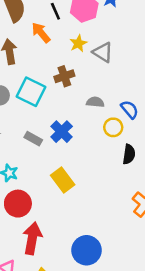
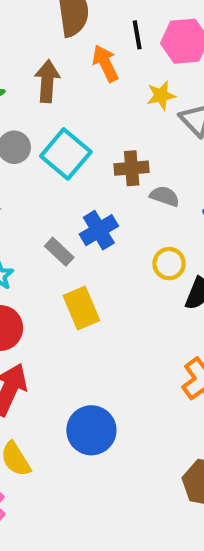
brown cross: (64, 76) -> (132, 168), moved
yellow circle: (113, 127) -> (169, 264), moved
gray rectangle: (33, 139) -> (59, 252), moved

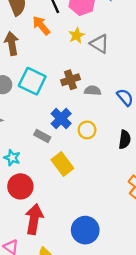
yellow circle: (169, 264) -> (87, 130), moved

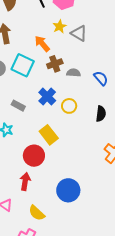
orange arrow: (41, 26) -> (42, 44), moved
gray rectangle: (42, 136) -> (18, 106), moved
red circle: (20, 186) -> (34, 156), moved
red arrow: (34, 219) -> (25, 181), size x0.7

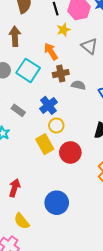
yellow star: (60, 26) -> (63, 30), moved
yellow circle: (69, 106) -> (56, 125), moved
red circle: (34, 156) -> (70, 152), moved

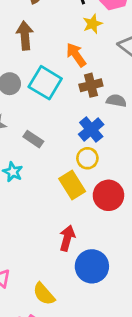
blue cross: (49, 105) -> (91, 129), moved
red arrow: (15, 188) -> (67, 238), moved

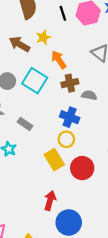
yellow star: (93, 24) -> (43, 37), moved
brown arrow: (25, 36) -> (20, 44), turned -55
blue cross: (91, 129) -> (70, 117), turned -30

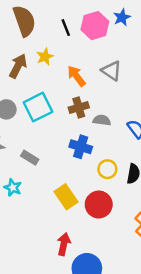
brown arrow: (20, 44) -> (18, 66), turned 90
orange arrow: (59, 60) -> (76, 76), moved
cyan square: (35, 81) -> (38, 107), turned 35
yellow circle: (66, 139) -> (107, 169), moved

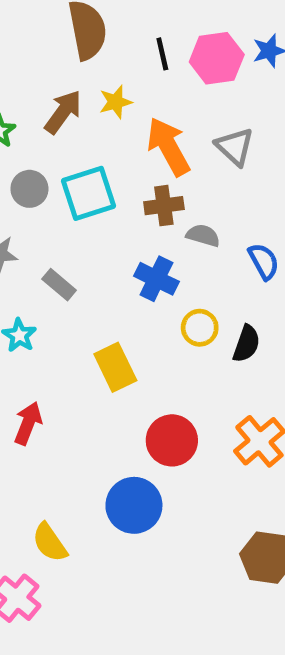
orange arrow: (76, 76) -> (168, 147), size x1.4
red circle: (99, 205) -> (172, 440), moved
red arrow: (64, 244) -> (28, 423), moved

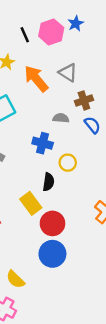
brown cross: (164, 206) -> (84, 101), moved
black semicircle: (246, 344) -> (48, 182), moved
yellow rectangle: (115, 367) -> (31, 203), moved
red circle: (172, 440) -> (52, 223), moved

